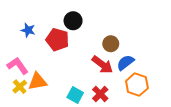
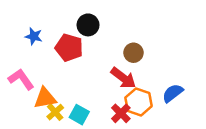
blue semicircle: (125, 63) -> (173, 93), moved
orange hexagon: (137, 85) -> (139, 102), moved
yellow cross: (20, 87) -> (55, 112), moved
cyan square: (75, 95) -> (79, 115), moved

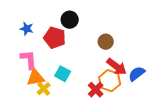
red arrow: (123, 78) -> (117, 67), moved
pink L-shape: (21, 79) -> (29, 60), moved, turned 30
cyan square: (79, 115) -> (63, 74), moved

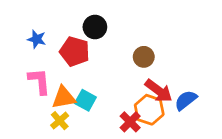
orange triangle: (36, 78) -> (64, 98), moved

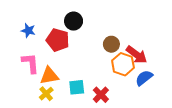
red arrow: (159, 91) -> (137, 55), moved
cyan square: (85, 100) -> (77, 87), moved, turned -35
orange hexagon: (149, 110) -> (123, 64), moved

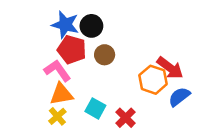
blue star: (28, 31) -> (65, 25), moved, size x1.5
brown circle: (111, 44) -> (105, 55), moved
pink L-shape: (30, 63) -> (57, 70), moved, turned -30
cyan square: (77, 87) -> (95, 108), turned 35

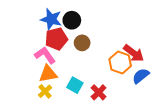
red pentagon: (72, 50) -> (56, 39), turned -30

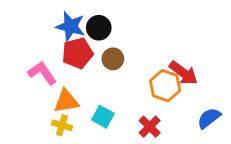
pink L-shape: (45, 55) -> (42, 73), moved
blue semicircle: (141, 76) -> (209, 118), moved
yellow cross: (45, 91) -> (62, 125), turned -32
red cross: (99, 92) -> (150, 127), moved

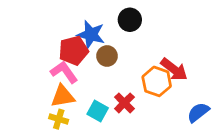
blue star: (70, 26) -> (91, 35), moved
black circle: (99, 28) -> (130, 20), moved
pink L-shape: (42, 73) -> (64, 72), moved
red cross: (150, 127) -> (124, 103), moved

